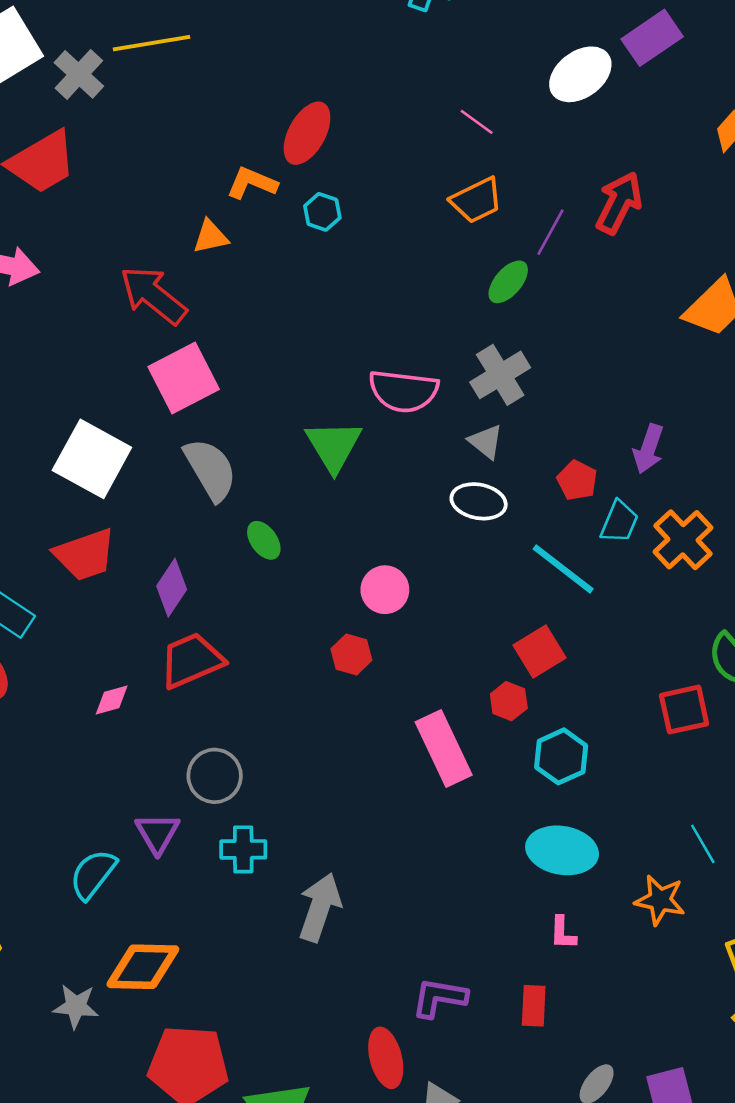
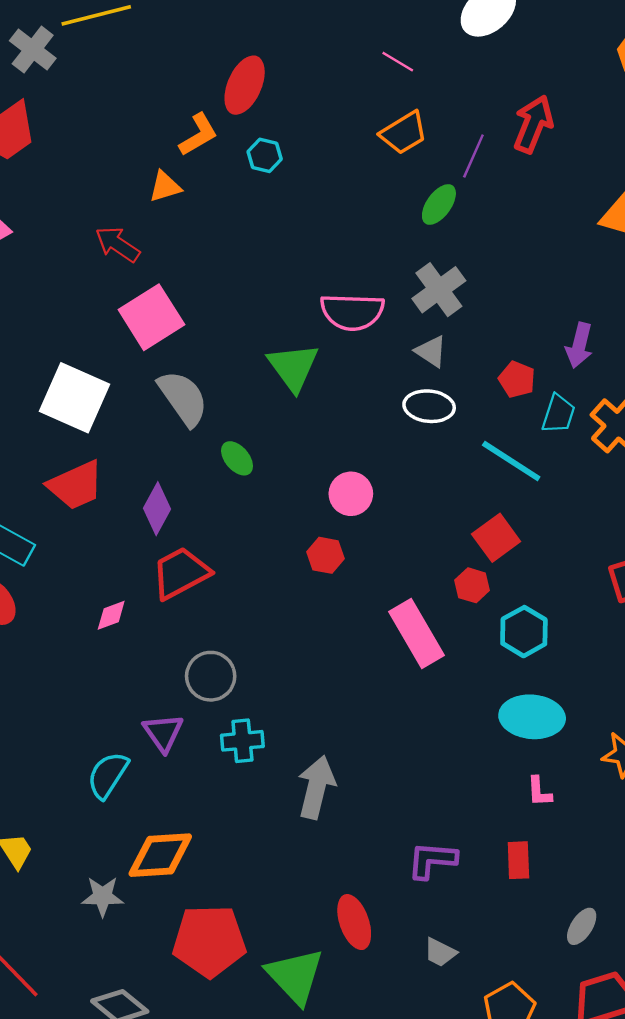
orange L-shape: (252, 183) -> (198, 135), turned 132
red arrow: (153, 295) -> (117, 244), size x0.7
red ellipse: (386, 1058) -> (354, 922), moved

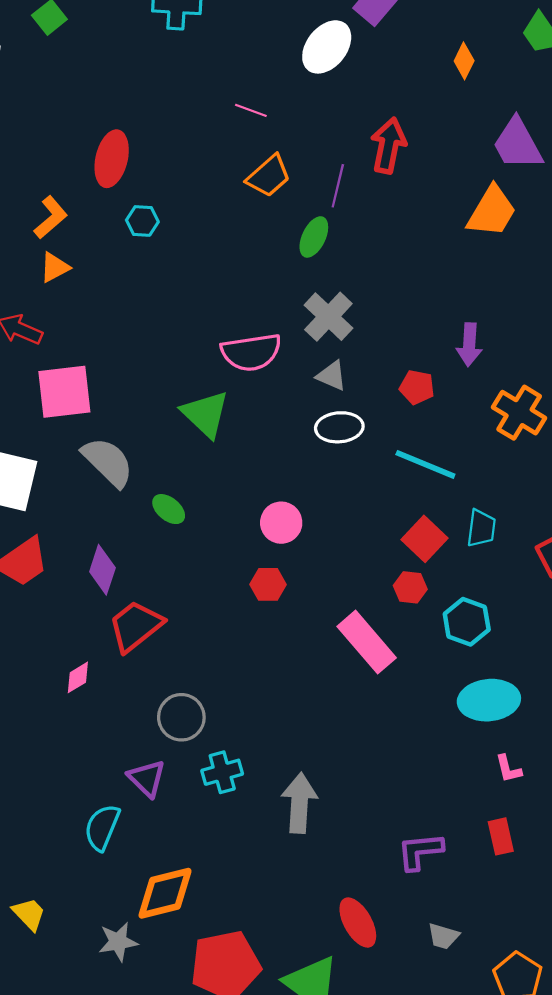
orange L-shape: (198, 135) -> (51, 217), moved
pink square: (151, 317) -> (64, 392), turned 36
cyan trapezoid: (558, 414) -> (481, 528), moved

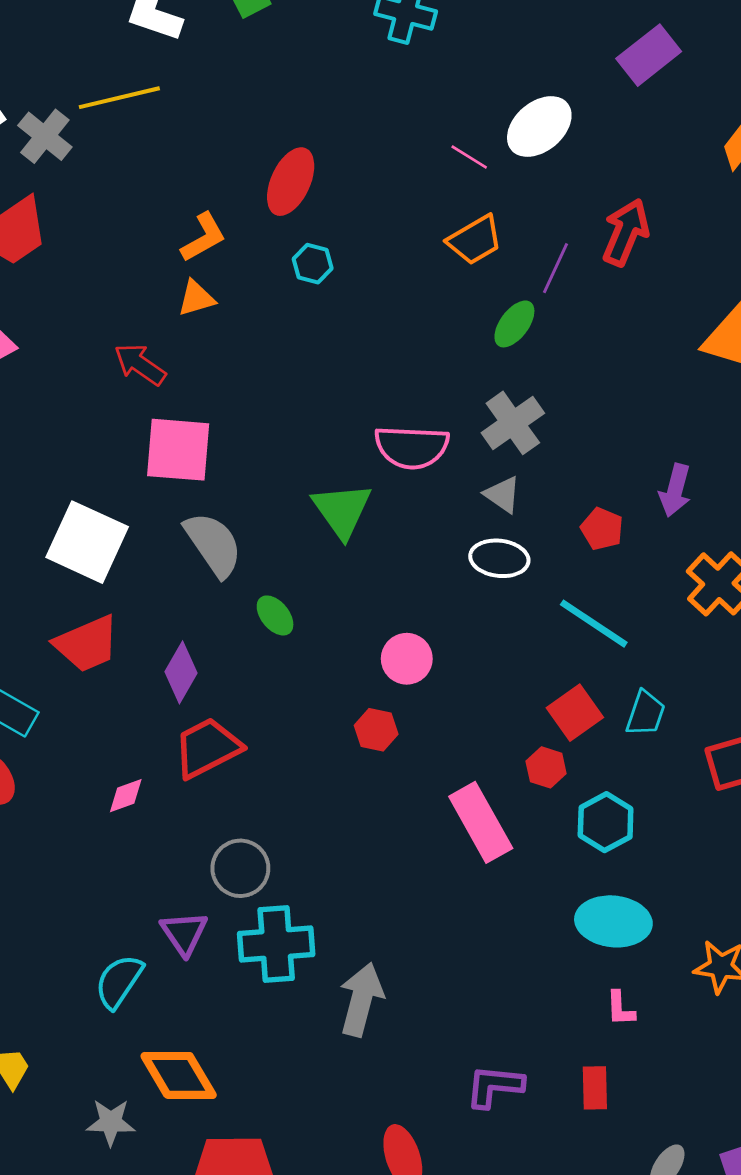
white ellipse: (327, 47) -> (539, 127), moved
cyan cross: (222, 772) -> (276, 944), size x1.5
orange diamond: (165, 893) -> (179, 1075), turned 62

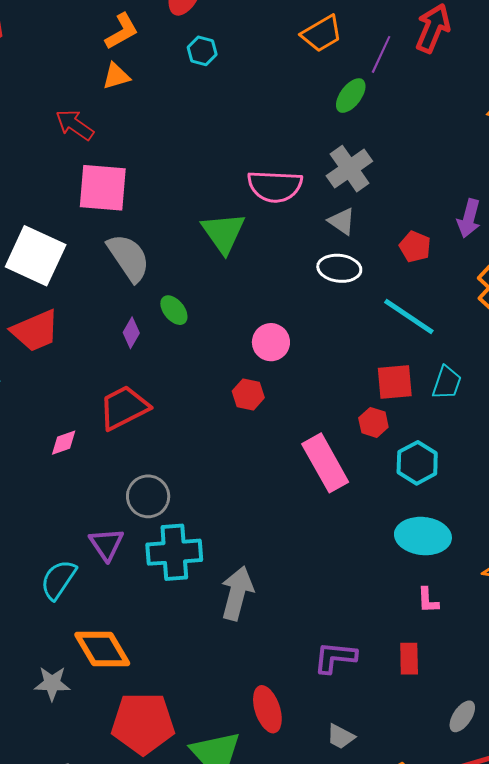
purple diamond: (181, 672) -> (131, 333), moved, size x0.7
red square: (575, 713) -> (395, 382), turned 30

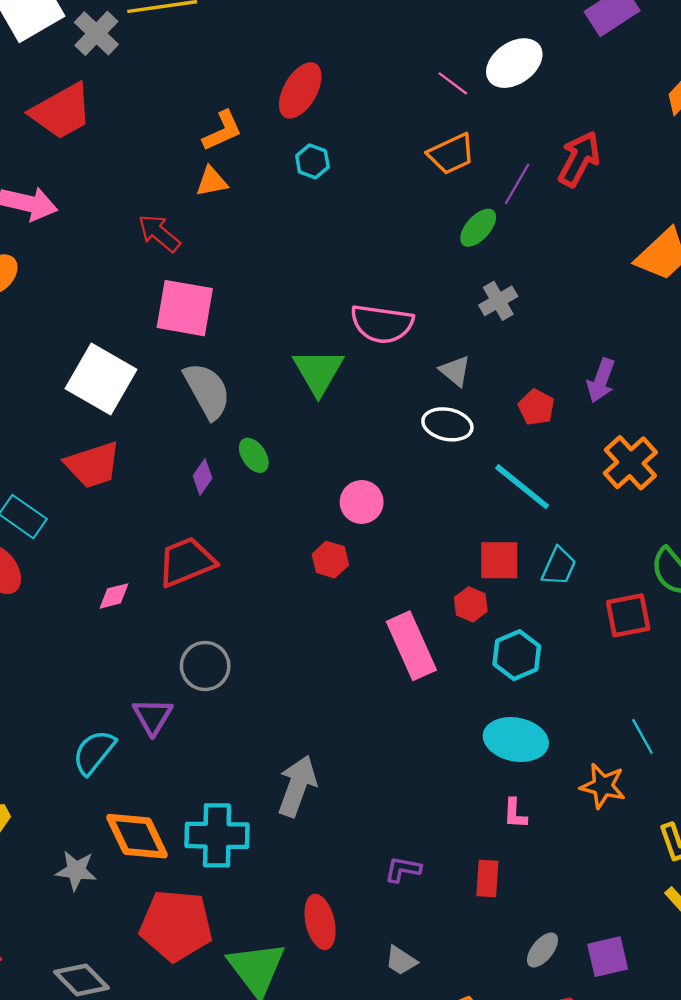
gray cross: (349, 169) -> (498, 301), moved, size x0.7
cyan cross: (174, 552) -> (217, 835), moved
purple L-shape: (335, 657) -> (403, 869), size x0.7

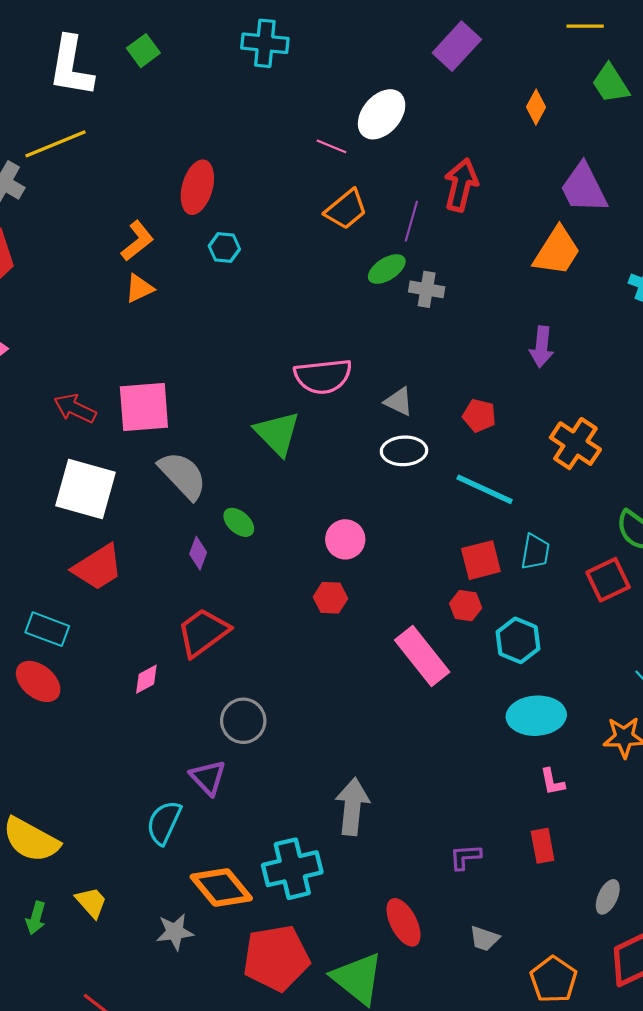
green ellipse: (478, 228) -> (387, 269), turned 30
red arrow: (159, 233) -> (75, 408), moved
gray cross: (498, 301) -> (427, 289), moved, turned -36
purple arrow: (601, 380) -> (542, 347), moved

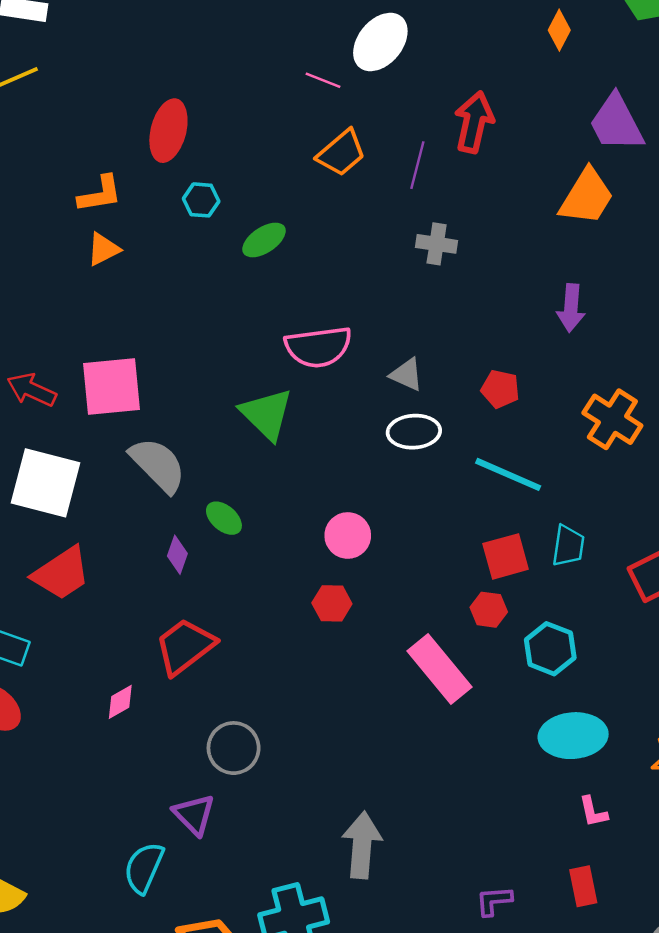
orange L-shape: (137, 241) -> (100, 194), turned 30
green ellipse: (387, 269) -> (264, 240), moved

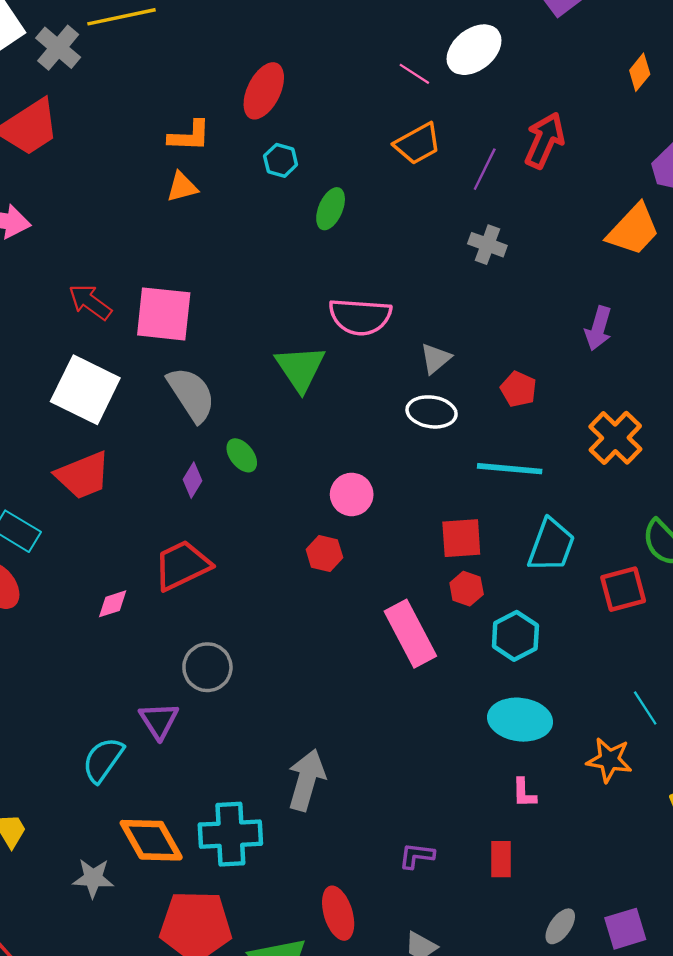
green ellipse: (264, 240) -> (331, 209), turned -45
gray triangle: (407, 375) -> (436, 358), turned 44
cyan line: (508, 474) -> (510, 469), turned -30
cyan trapezoid: (568, 546) -> (551, 545), size x1.4
red square: (506, 556) -> (461, 538), moved

